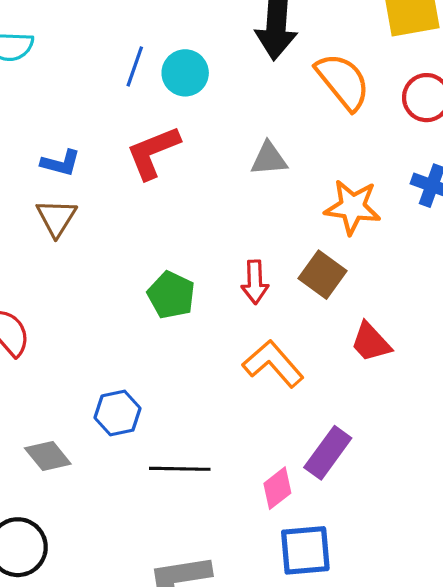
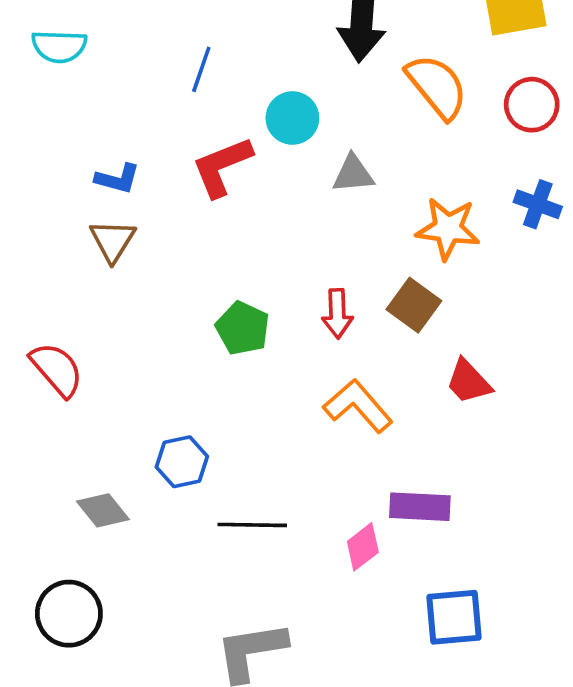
cyan circle: (185, 73) -> (292, 118), moved
purple rectangle: (328, 453) -> (420, 507), turned 57
blue square: (305, 550) -> (454, 617), moved

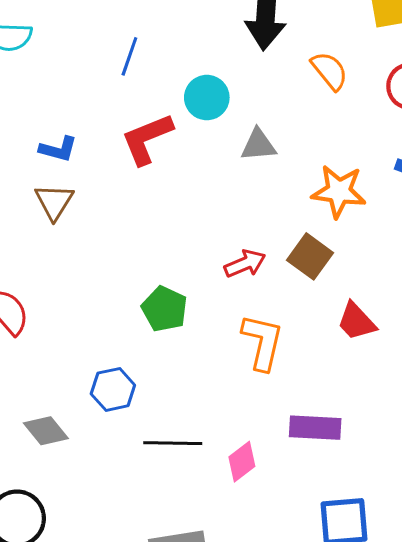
orange semicircle: (437, 86) -> (330, 71), size x0.7
red arrow: (337, 314) -> (245, 264), turned -111
green pentagon: (243, 328) -> (165, 309), moved
orange L-shape: (358, 406) -> (263, 342), turned 54
pink diamond: (363, 547) -> (242, 462), moved

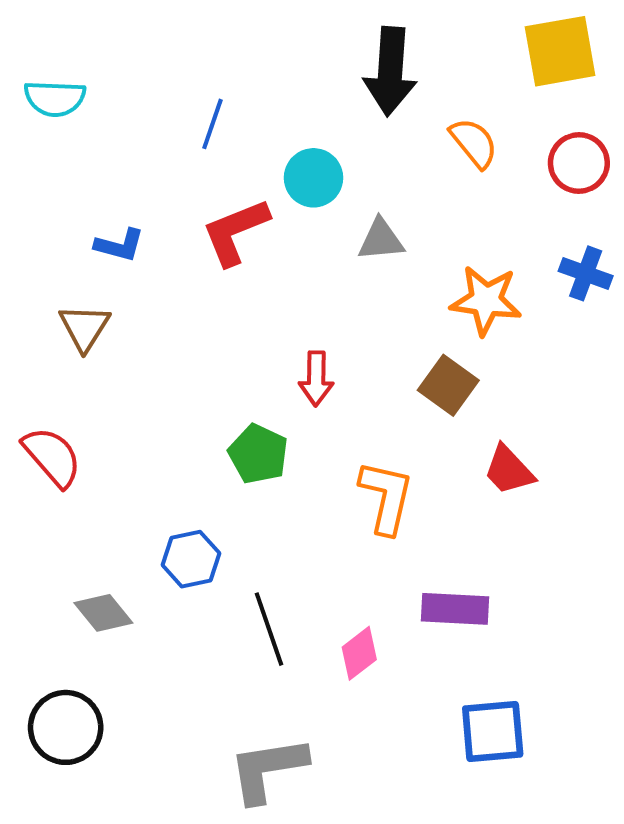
brown triangle: (54, 202) -> (85, 327), moved
red arrow: (245, 264) -> (316, 379), moved, turned 114
black line: (173, 443) -> (269, 629), turned 70

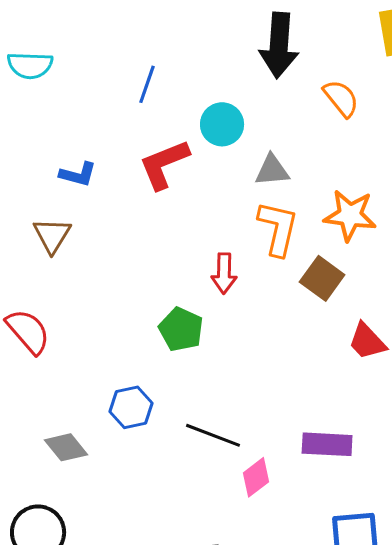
orange L-shape: (386, 497) -> (278, 228), moved
black line: (269, 629) -> (213, 435), moved, turned -50

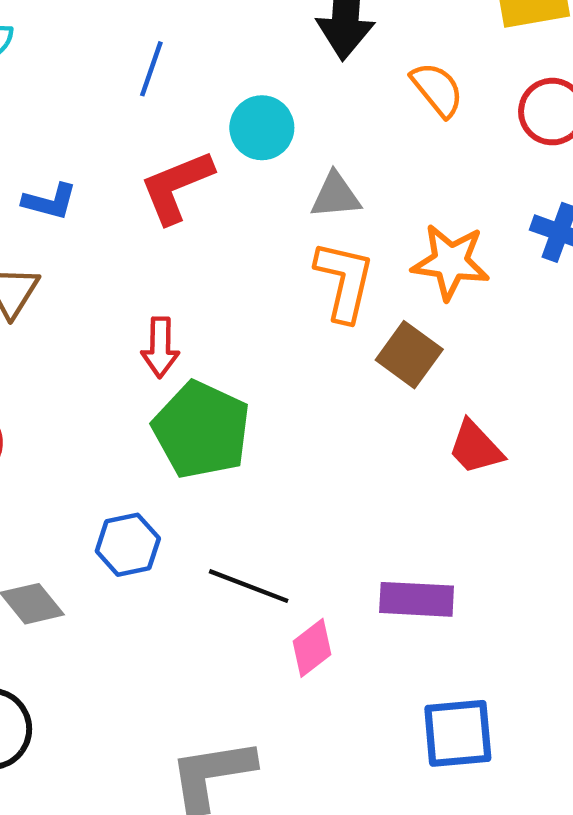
red arrow: (224, 273) -> (160, 347), moved
green pentagon: (181, 329) -> (201, 430), size x1.5

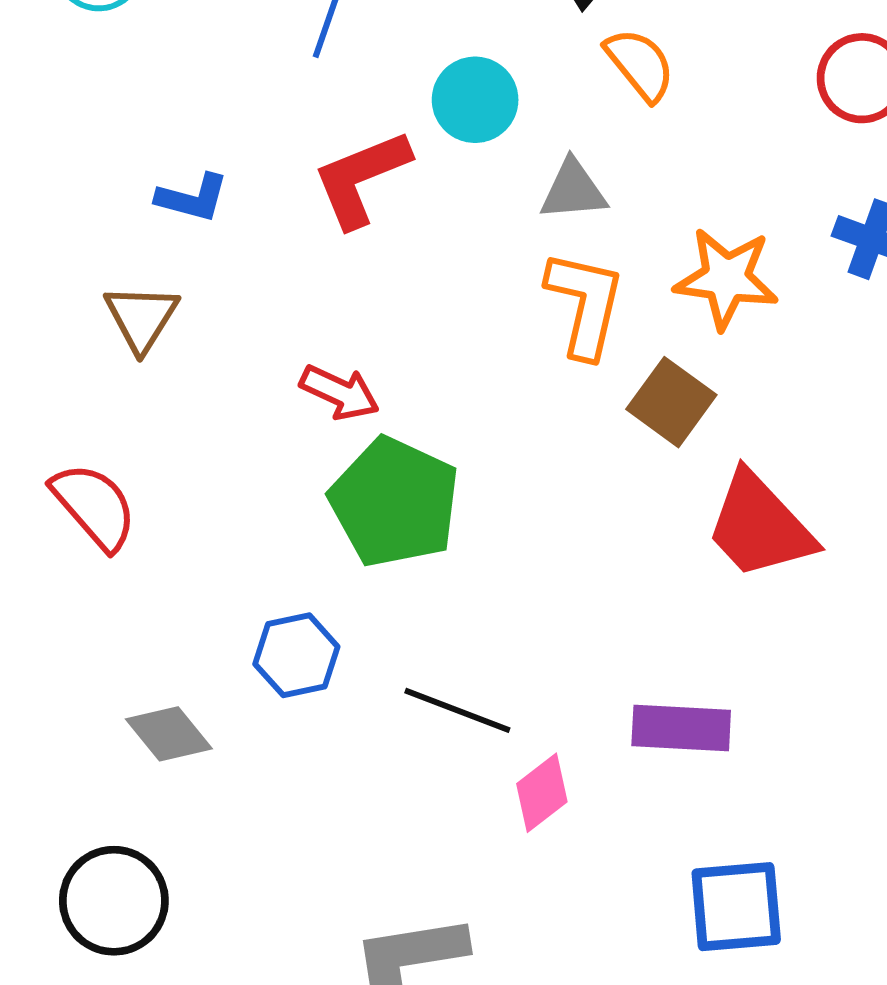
orange semicircle: (437, 89) -> (640, 64), moved
red arrow: (160, 347) -> (340, 392), turned -66
red trapezoid: (476, 448) -> (760, 526), size x1.5

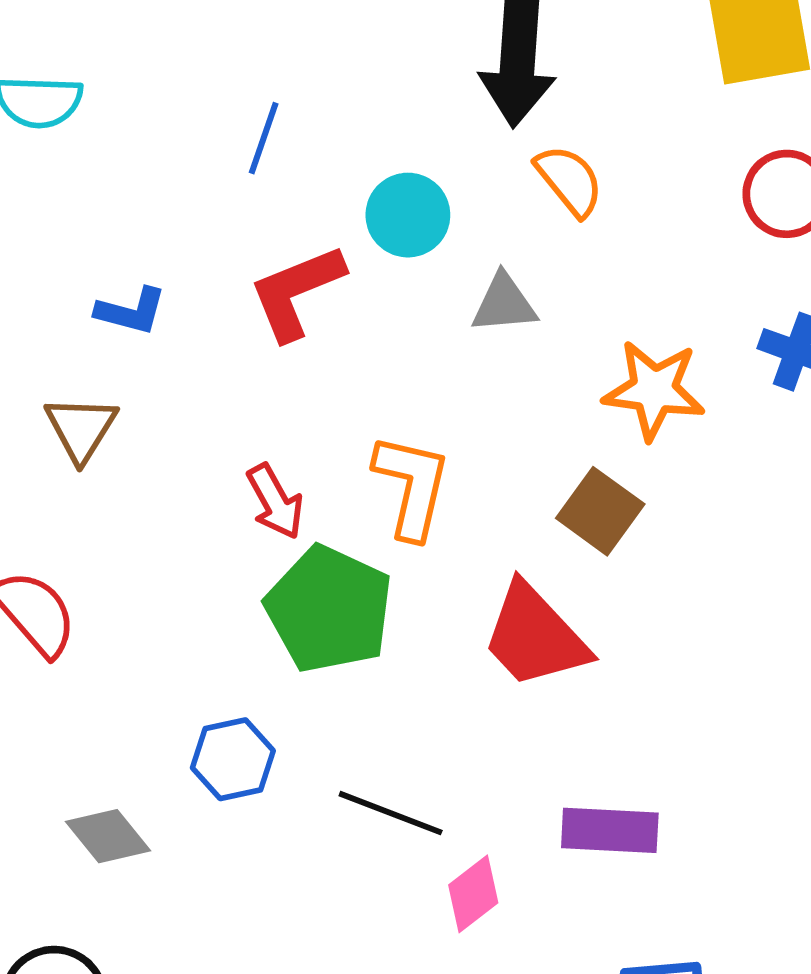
orange L-shape: (585, 304) -> (412, 486), moved
red arrow: (340, 392) -> (275, 502), turned 36
red trapezoid: (760, 526) -> (535, 636), moved

